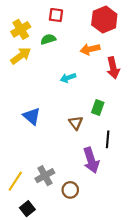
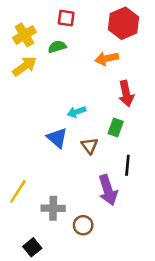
red arrow: (113, 68) -> (126, 94), moved
cyan arrow: (68, 78) -> (77, 112), moved
blue triangle: (32, 116) -> (57, 138), moved
gray cross: (45, 176) -> (53, 208), turned 30
yellow line: (15, 181) -> (18, 191), moved

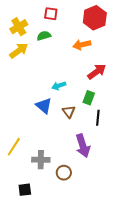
red arrow: (126, 94) -> (97, 72), turned -114
black line: (127, 165) -> (98, 118), moved
black square: (32, 247) -> (25, 190), turned 32

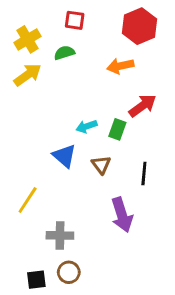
green rectangle: (89, 98) -> (117, 129), moved
yellow line: (14, 147) -> (28, 200), moved
brown circle: (64, 173) -> (69, 272), moved

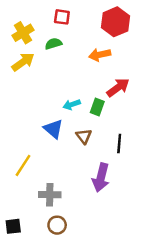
purple arrow: (122, 215) -> (101, 178), turned 32
black square: (36, 280) -> (13, 226), moved

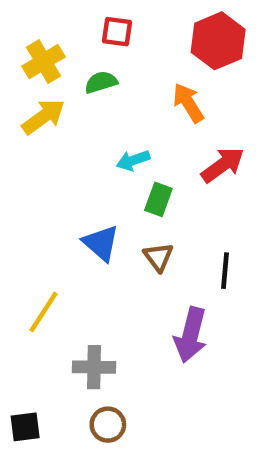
orange arrow: (100, 55) -> (188, 103), turned 70
cyan arrow: (72, 105) -> (133, 160), moved
green rectangle: (97, 107) -> (158, 199), moved

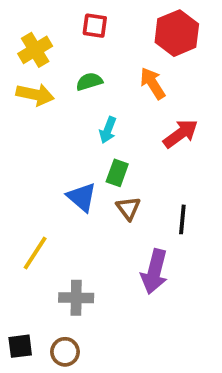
green semicircle: (101, 82) -> (89, 82), moved
yellow arrow: (44, 117) -> (35, 95), turned 48
cyan arrow: (133, 160) -> (108, 130), turned -50
green rectangle: (158, 199) -> (117, 173), moved
brown circle: (108, 425) -> (65, 352), moved

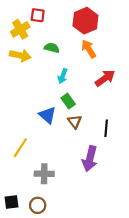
red square: (95, 26) -> (38, 15), moved
red hexagon: (177, 33) -> (85, 21), moved
green semicircle: (89, 82) -> (52, 48), turned 32
green rectangle: (117, 173) -> (68, 101), turned -56

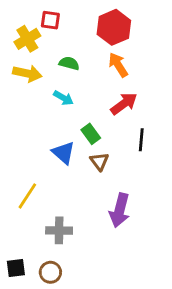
cyan arrow: (63, 76) -> (63, 98), moved, turned -80
red arrow: (105, 78) -> (124, 104), moved
black line: (106, 128) -> (141, 140), moved

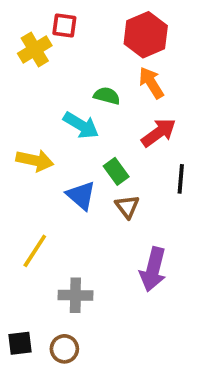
green semicircle: (69, 63) -> (107, 96), moved
yellow arrow: (27, 73) -> (35, 160), moved
cyan arrow: (63, 98) -> (81, 125), size x1.4

